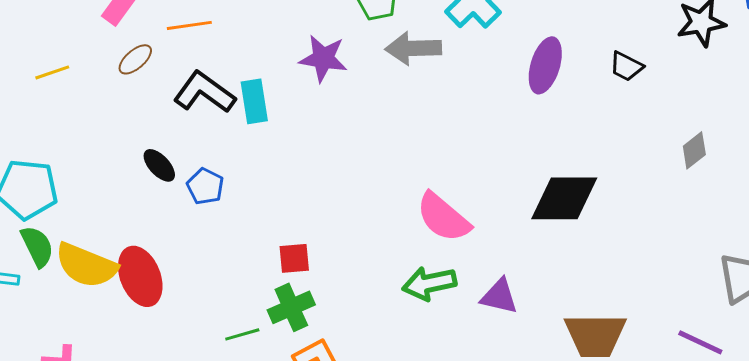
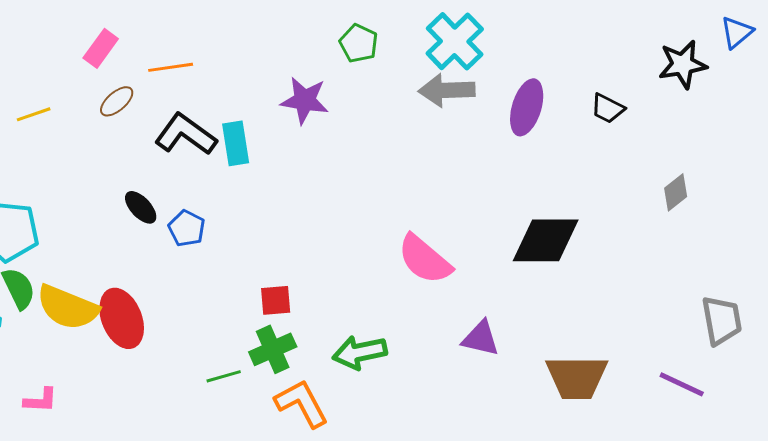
gray arrow: (413, 48) -> (447, 90), moved
green arrow: (429, 283) -> (360, 352), moved

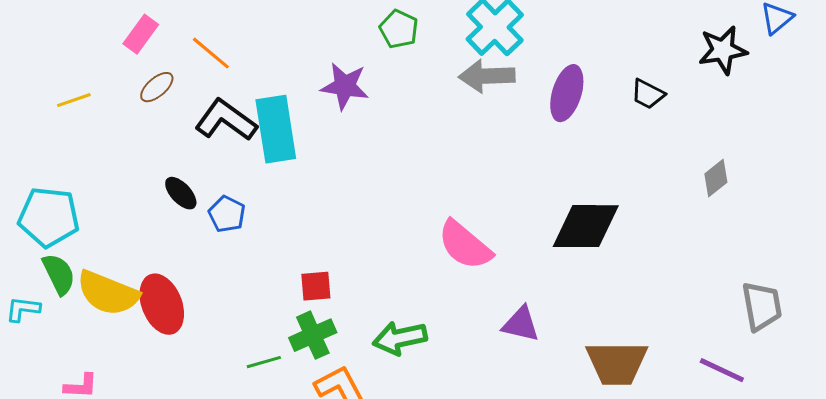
orange line: (171, 67) -> (211, 53), turned 48
cyan rectangle: (236, 143) -> (276, 129), size x1.5

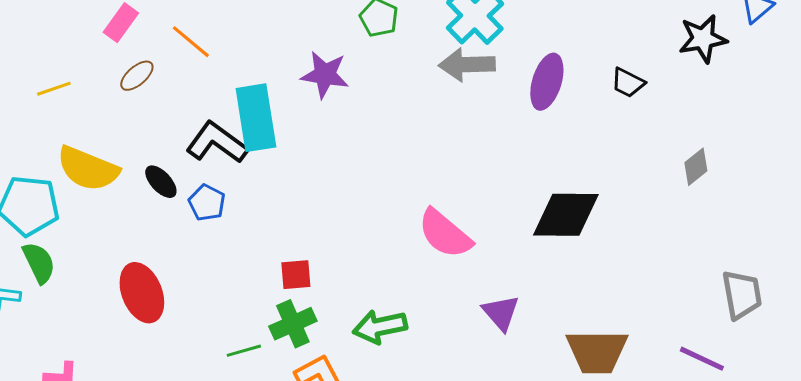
black L-shape: (226, 120) -> (217, 143), moved
yellow semicircle: (108, 293) -> (88, 169), moved
purple triangle: (521, 324) -> (501, 313), turned 36

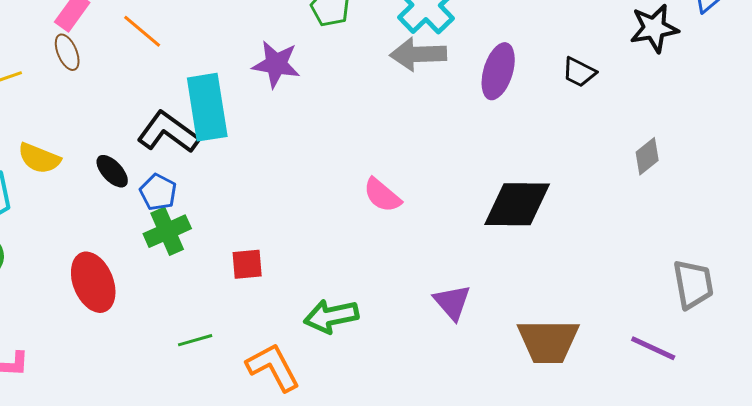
brown ellipse: (137, 76) -> (67, 52), moved, turned -72
yellow semicircle: (88, 169) -> (39, 158), size x0.7
pink semicircle: (445, 234) -> (382, 195), moved, size x0.7
green cross: (293, 324) -> (167, 231), moved

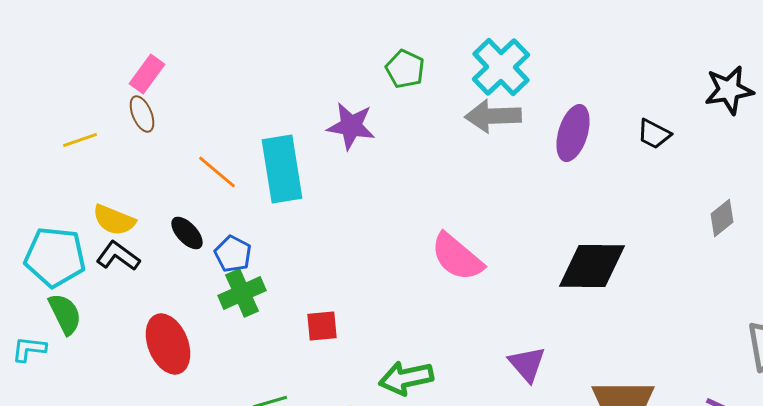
orange line: (142, 31) -> (217, 172), moved
black L-shape: (168, 132) -> (118, 256), moved, size x0.7
pink semicircle: (382, 195) -> (457, 257), size x1.4

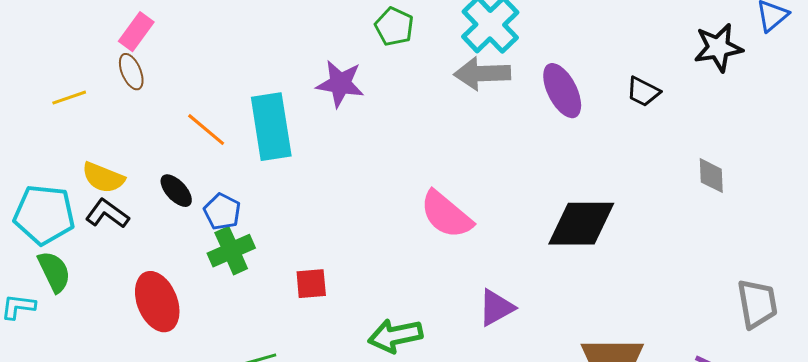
purple ellipse: (573, 133) -> (562, 91), turned -44
gray diamond: (722, 218) -> (711, 176), turned -54
purple triangle: (527, 364) -> (496, 308), moved, turned 42

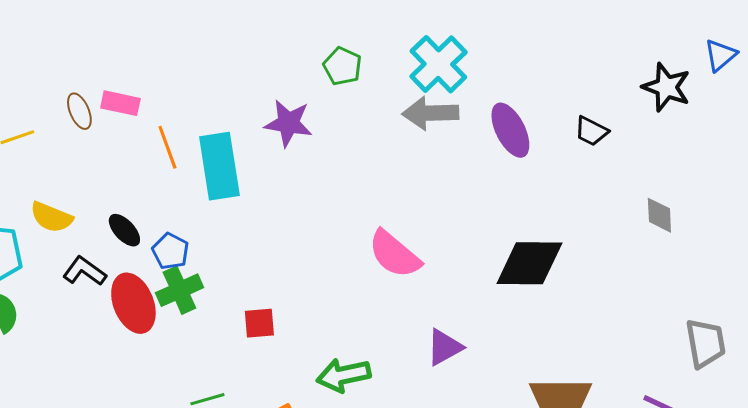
pink rectangle: (136, 32) -> (120, 103), moved, turned 66
black star: (718, 48) -> (666, 87), turned 30
orange line: (206, 130) -> (167, 147), moved, turned 30
black L-shape: (107, 214) -> (84, 271), moved
red ellipse: (157, 302) -> (133, 303), moved

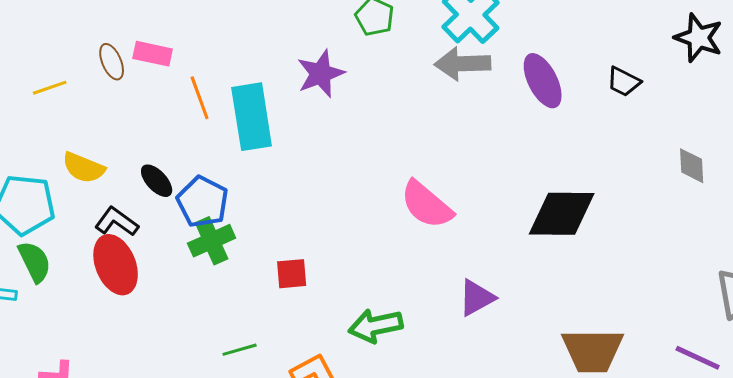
purple star: (288, 123) -> (321, 74), turned -30
blue pentagon: (170, 251) -> (203, 202), size x1.4
red ellipse: (133, 303) -> (116, 265), moved

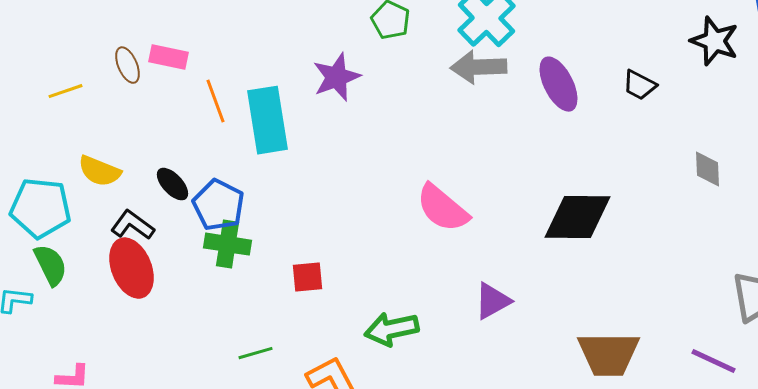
green cross: (212, 241) -> (228, 244), turned 33

